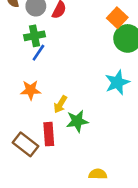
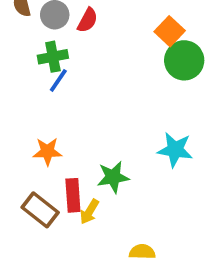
cyan star: (117, 82) -> (175, 150), moved, turned 30
orange star: (31, 90) -> (47, 152), moved
yellow arrow: (60, 104) -> (89, 212), moved

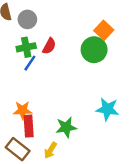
red semicircle: (88, 20) -> (49, 46), moved
green circle: (184, 60) -> (94, 50), moved
red rectangle: (73, 195) -> (29, 126), moved

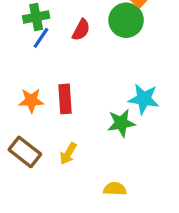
red semicircle: (49, 46) -> (81, 30), moved
red rectangle: (29, 126) -> (65, 99), moved
green star: (66, 127) -> (121, 123), moved

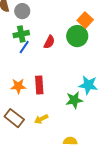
yellow arrow: (68, 154) -> (41, 119), turned 32

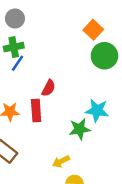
green circle: (77, 36) -> (104, 56), moved
red semicircle: (49, 42) -> (49, 88), moved
yellow arrow: (41, 119) -> (61, 161), moved

